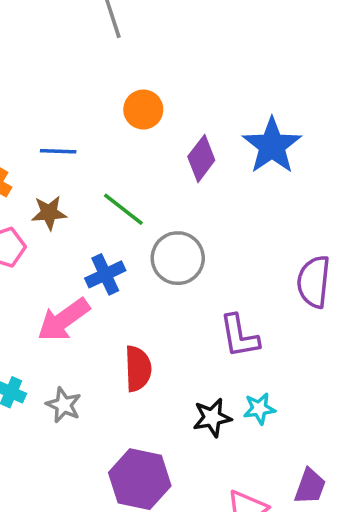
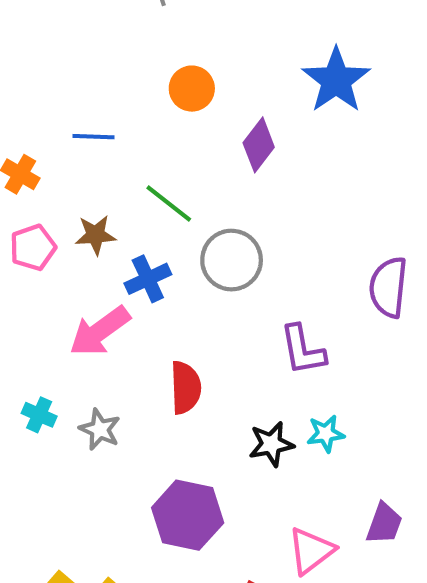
blue star: (272, 146) -> (336, 80), moved
brown star: (49, 213) -> (96, 235), moved

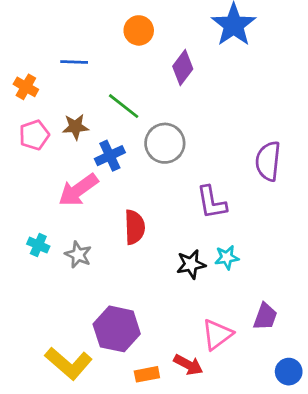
purple hexagon: (188, 515) -> (117, 329), moved

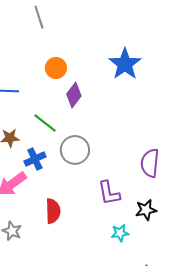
purple diamond: (183, 68) -> (74, 95), moved
black star: (191, 264) -> (146, 210), moved

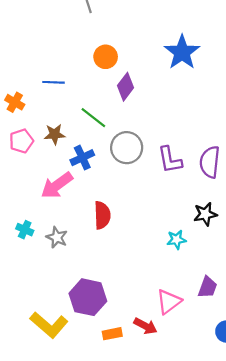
purple L-shape: (109, 193) -> (170, 160), moved

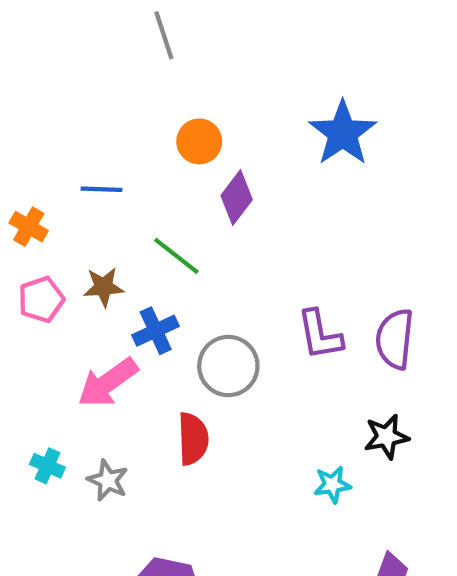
gray circle: (127, 148) -> (228, 366), moved

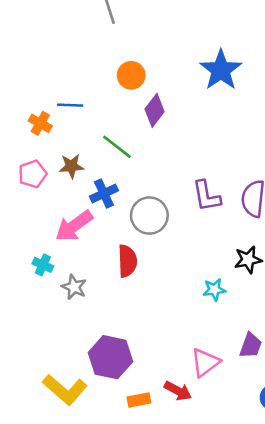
orange cross: (29, 227) -> (40, 123), moved
cyan cross: (47, 466) -> (43, 265), moved

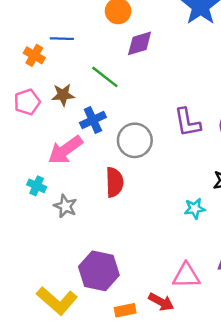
purple diamond: (155, 110) -> (140, 43), turned 36
pink triangle: (205, 362) -> (186, 276), turned 36

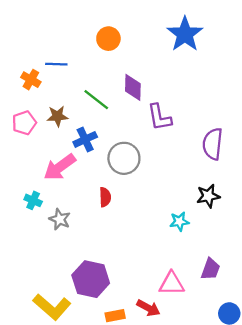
purple diamond: (140, 43) -> (133, 87), moved, turned -72
purple L-shape: (187, 122) -> (159, 117), moved
red semicircle: (114, 182) -> (105, 197), size x0.7

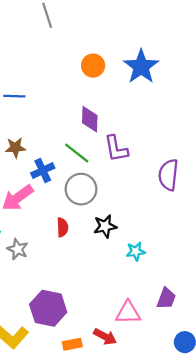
orange circle: (108, 39) -> (93, 66), moved
green line: (96, 100) -> (77, 153), moved
black star: (208, 196) -> (105, 226), moved

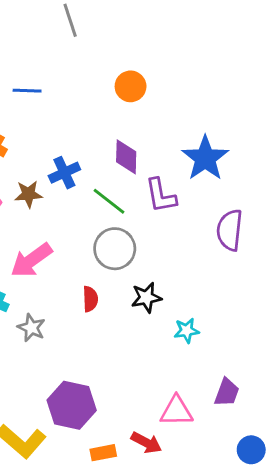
blue star: (141, 67) -> (205, 158), moved
blue line: (14, 96) -> (27, 91), moved
blue cross: (43, 170) -> (64, 173), moved

